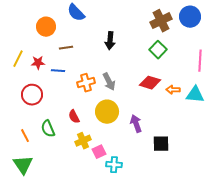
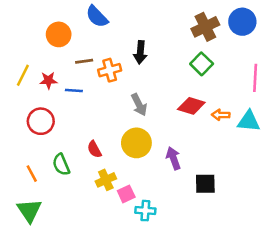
orange cross: (86, 83) -> (110, 70), moved

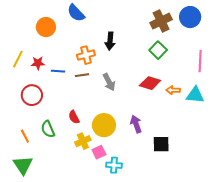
brown line: (84, 61) -> (82, 75), moved
yellow circle: (136, 143) -> (104, 125), moved

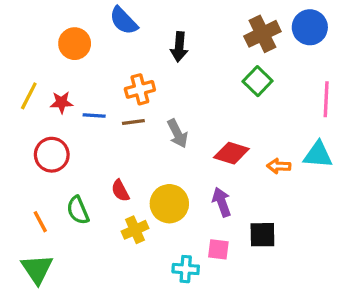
black arrow: (110, 41) -> (179, 47), moved
red diamond: (150, 83) -> (231, 153), moved
orange arrow: (173, 90) -> (279, 166), moved
pink square: (99, 152) -> (218, 249), moved, turned 32

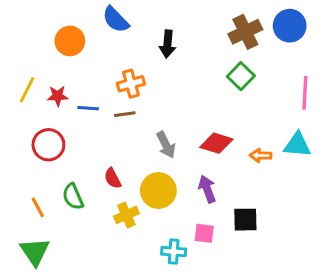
gray arrow: (178, 133) -> (166, 145), moved

